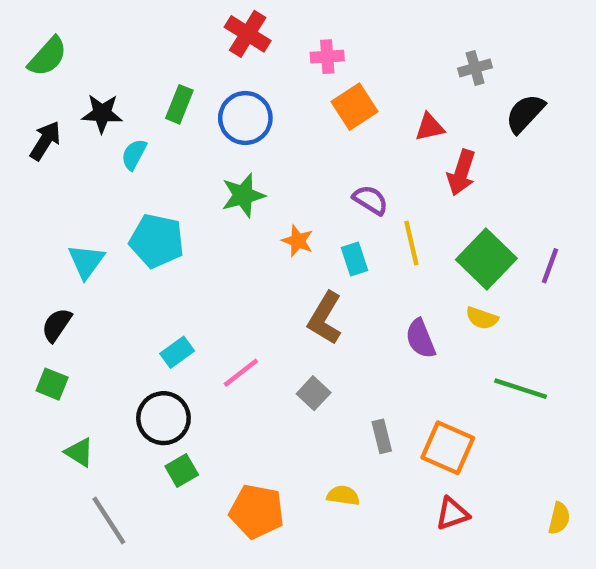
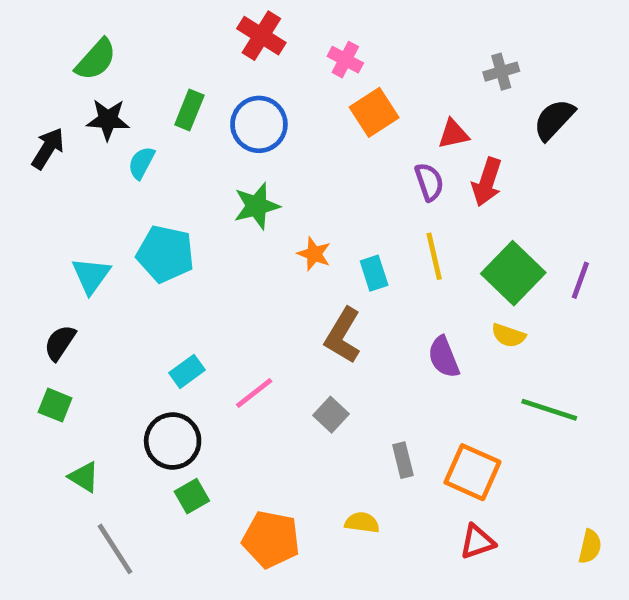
green semicircle: (48, 57) -> (96, 60), moved
pink cross: (327, 57) -> (345, 60), turned 32
purple semicircle: (370, 200) -> (429, 182), moved, turned 39

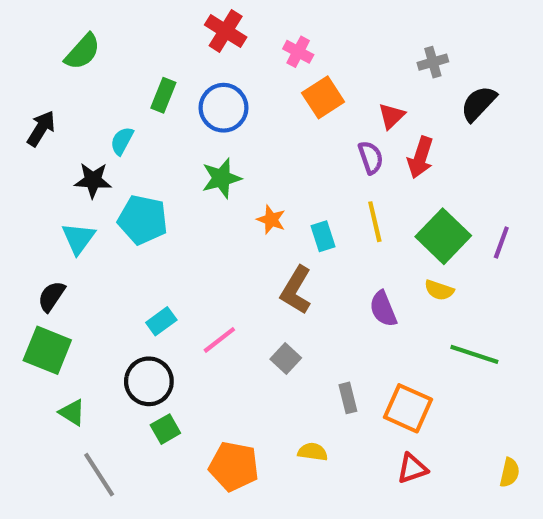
black star: (108, 120) -> (93, 180), moved
red triangle: (453, 134) -> (391, 116), turned -32
green square: (55, 405) -> (47, 350), size x1.6

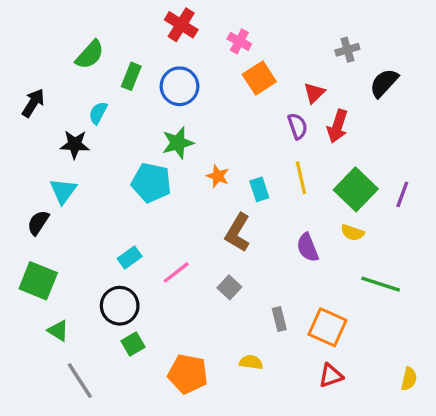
green semicircle: (83, 52) -> (90, 55), moved
cyan pentagon: (143, 220) -> (151, 183), moved
black semicircle: (51, 296) -> (38, 223), moved

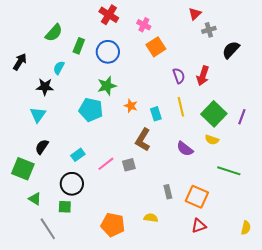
red triangle: (314, 93) -> (195, 14), moved
black semicircle: (38, 223) -> (42, 147), moved
purple semicircle: (308, 248) -> (185, 149), turned -30
gray square: (229, 287) -> (129, 165), moved, turned 32
green square: (133, 344) -> (65, 207), moved, turned 32

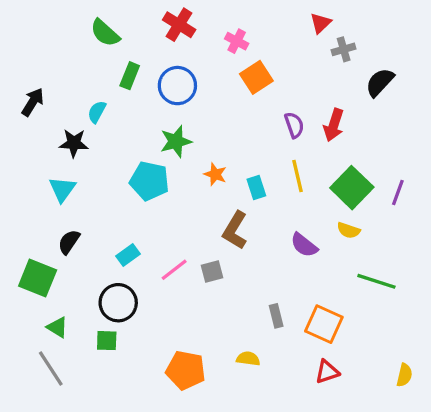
green semicircle: (54, 33) -> (105, 33), moved, turned 90
gray line: (48, 229) -> (51, 369), moved

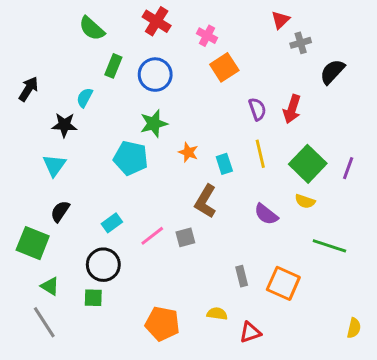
red triangle: (327, 372) -> (250, 332), moved

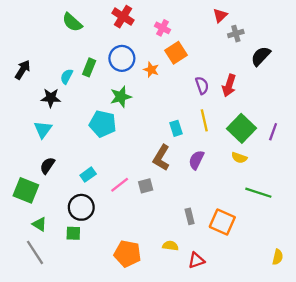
green rectangle: (113, 66) -> (89, 67), moved
orange star: (188, 152) -> (151, 70), moved
purple semicircle: (266, 214) -> (196, 160), moved, turned 78

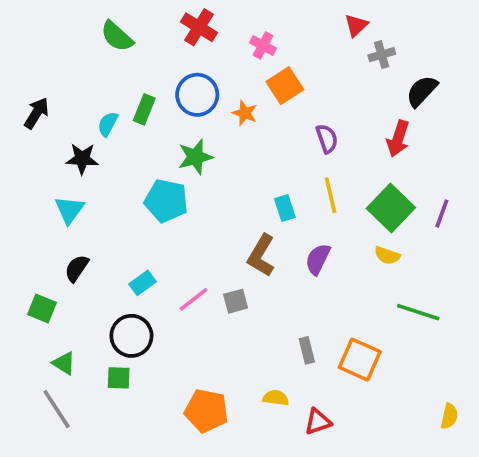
red arrow: (229, 85) -> (398, 139), moved
green square: (26, 190) -> (42, 308), size x0.7

